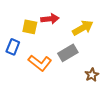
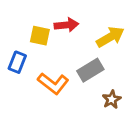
brown star: (92, 75) -> (112, 99), moved

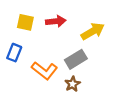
yellow square: (40, 36) -> (25, 22), moved
brown star: (112, 99) -> (73, 84), moved

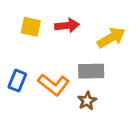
blue rectangle: (14, 53) -> (17, 81), moved
gray rectangle: (76, 59) -> (91, 71), turned 30

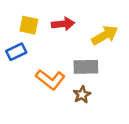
blue rectangle: (17, 81) -> (16, 52), moved, turned 42

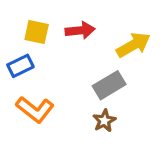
gray rectangle: (86, 67) -> (109, 85), turned -30
orange L-shape: (50, 80) -> (35, 109), moved

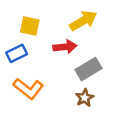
red arrow: (80, 30) -> (65, 47), moved
yellow arrow: (133, 45) -> (83, 21), moved

